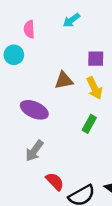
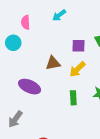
yellow arrow: (94, 88) -> (77, 69), turned 72
green rectangle: (89, 124) -> (73, 98), turned -32
gray arrow: (34, 151) -> (15, 119), moved

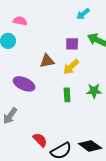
cyan arrow: (59, 15) -> (83, 14), moved
pink semicircle: (25, 22) -> (20, 21), turned 104

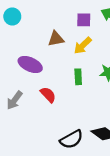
red semicircle: (40, 140) -> (48, 95), moved

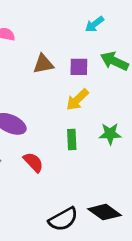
brown triangle: (56, 39) -> (43, 64), moved

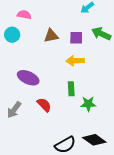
yellow arrow: (77, 100) -> (75, 61), turned 42
green star: (110, 134) -> (88, 104), moved

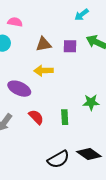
yellow arrow: (75, 61) -> (44, 71), moved
green rectangle: (71, 89) -> (65, 117), moved
green star: (88, 104) -> (91, 102), moved

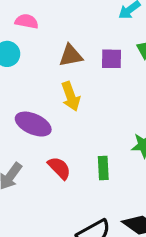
yellow arrow: (44, 71) -> (71, 96), turned -108

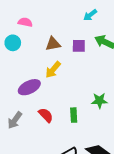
yellow arrow: (71, 96) -> (53, 70), turned 60
purple ellipse: (33, 124) -> (29, 87), turned -50

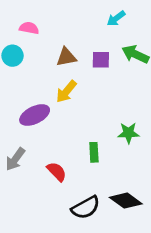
red semicircle: (46, 115) -> (57, 172), moved

